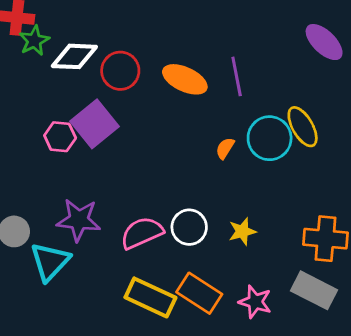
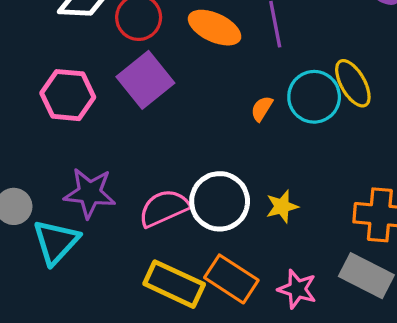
purple square: (94, 124) -> (145, 80), moved
pink hexagon: (60, 137) -> (68, 95), size x1.4
white circle: (189, 227) -> (220, 201), size x1.4

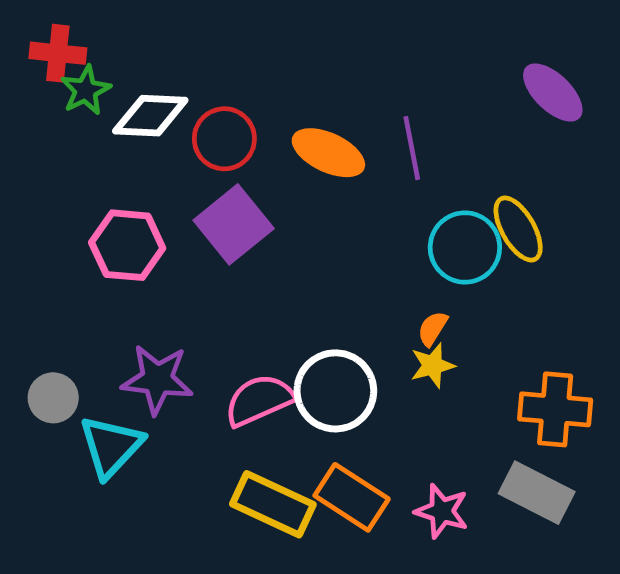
orange semicircle: (262, 109) -> (433, 328), moved
yellow star: (282, 206) -> (433, 365), moved

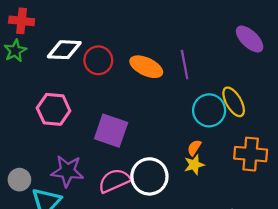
green star: (86, 90) -> (15, 51), moved
purple square: (234, 224) -> (111, 131), moved, turned -32
orange cross: (555, 409) -> (251, 154), moved

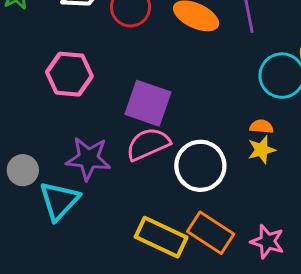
orange semicircle: (194, 148) -> (262, 127), turned 63
pink semicircle: (114, 181) -> (148, 144), moved

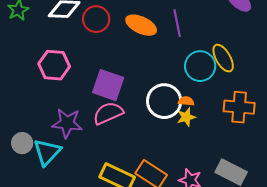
white circle: (200, 166) -> (164, 101), moved
gray circle: (23, 170) -> (22, 143), moved

